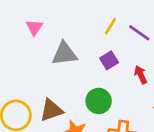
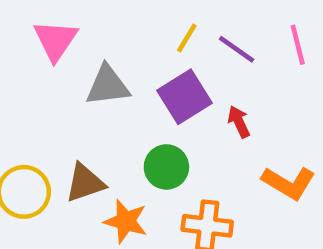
pink triangle: (34, 27) -> (56, 40), size x1.5
purple square: (109, 60) -> (185, 97), size x1.6

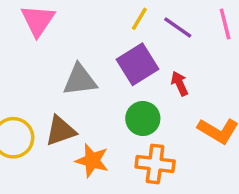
gray triangle: (108, 85) -> (80, 80), moved
green circle: (166, 167) -> (143, 118), moved

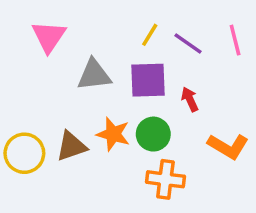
purple square: (138, 64) -> (148, 80), turned 30
gray triangle: (80, 80) -> (94, 75), moved
orange star: (92, 160) -> (113, 134), moved

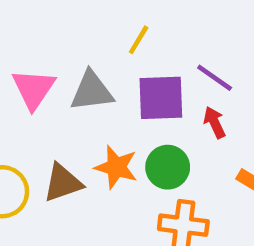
yellow line: (150, 35) -> (139, 40), moved
pink triangle: (49, 37) -> (34, 89), moved
purple line: (188, 44) -> (215, 78), moved

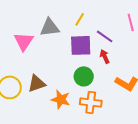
yellow line: (139, 40) -> (80, 19), moved
gray triangle: (92, 91) -> (50, 27), moved
orange star: (116, 167) -> (61, 99), moved

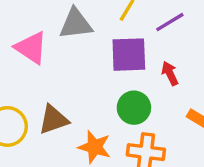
purple line: (105, 36) -> (170, 22), moved, turned -66
pink triangle: (24, 41) -> (31, 48), turned -30

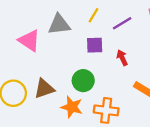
purple square: (129, 55) -> (95, 45), size x0.7
green circle: (134, 108) -> (83, 81), moved

